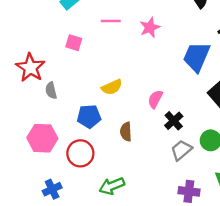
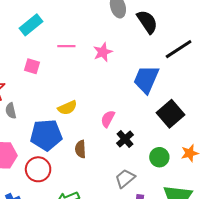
blue pentagon: (89, 116) -> (46, 135), size x1.4
gray trapezoid: (181, 150) -> (125, 178), moved

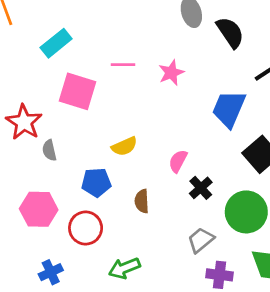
cyan rectangle: (31, 25) -> (56, 43), moved
pink square: (32, 66) -> (78, 91), size x1.8
blue pentagon: (46, 135) -> (96, 182), size x0.7
green circle: (159, 157) -> (246, 212), size x1.6

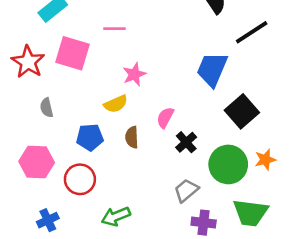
pink star: (171, 73) -> (134, 74), moved
red star: (24, 122) -> (28, 62), moved
brown semicircle: (142, 201) -> (132, 137), moved

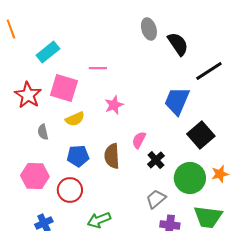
yellow semicircle: (116, 104) -> (75, 119), moved
brown semicircle: (132, 137) -> (112, 156), size x1.4

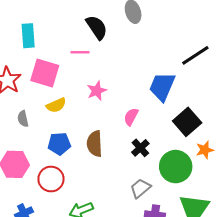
black semicircle: (178, 44) -> (97, 27), moved
cyan rectangle: (48, 52) -> (28, 36), turned -55
pink semicircle: (139, 140) -> (131, 117), moved
orange star: (220, 174) -> (205, 150), moved

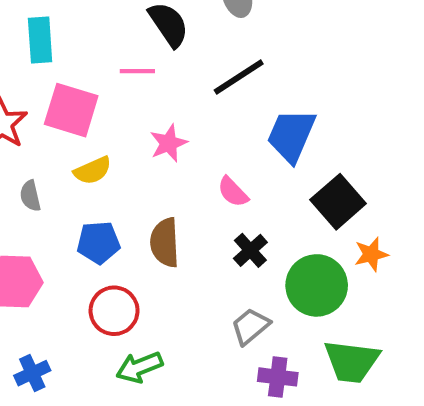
black line: (195, 55) -> (239, 77), moved
pink semicircle: (131, 117) -> (233, 192), turned -72
red circle: (51, 179) -> (114, 311), moved

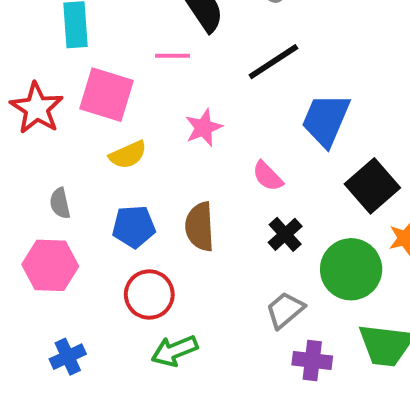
gray semicircle: (30, 196) -> (60, 203), moved

